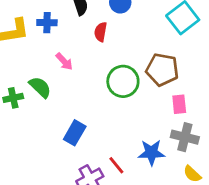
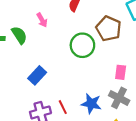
brown pentagon: (162, 70) -> (109, 29), moved

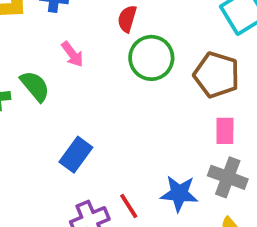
brown pentagon: (109, 29) -> (217, 75), moved
green circle: (82, 45) -> (151, 58), moved

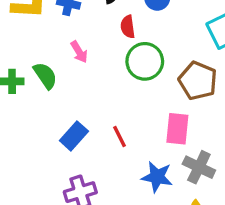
red semicircle: (127, 19) -> (128, 27), turned -30
pink rectangle: (225, 131) -> (177, 129), moved, size x1.4
red line: (129, 206) -> (120, 137), moved

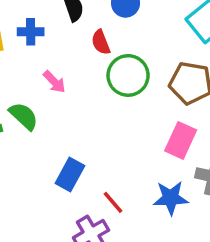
pink rectangle: (177, 129) -> (181, 140), turned 32
red line: (120, 137) -> (113, 202), moved

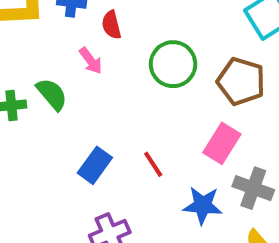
red semicircle: (101, 42) -> (111, 25), moved
red line: (113, 202) -> (153, 164), moved

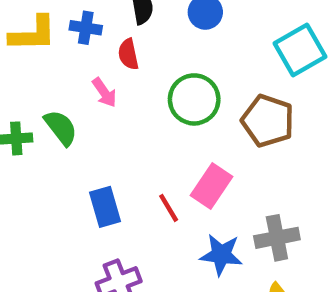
pink rectangle: (222, 143) -> (212, 186), moved
blue rectangle: (95, 165) -> (105, 207), turned -54
gray cross: (253, 188) -> (277, 238), turned -33

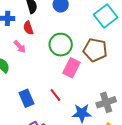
pink rectangle: (212, 186) -> (71, 68), moved

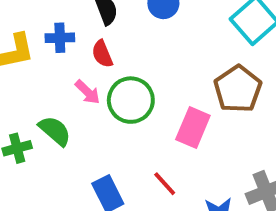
green circle: (61, 45) -> (131, 100), moved
brown pentagon: (95, 50) -> (238, 89), turned 30

